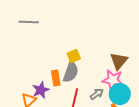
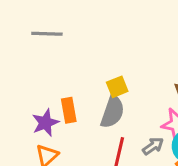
orange rectangle: (56, 78) -> (69, 110), moved
purple star: (41, 90) -> (45, 123), moved

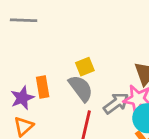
gray semicircle: (112, 112) -> (81, 88), turned -56
gray arrow: (153, 146) -> (116, 103), moved, size x1.4

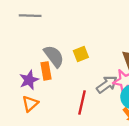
gray semicircle: (81, 88) -> (54, 56), moved

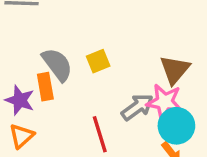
purple star: (29, 80) -> (20, 100), turned -30
red line: (82, 103) -> (100, 134), turned -30

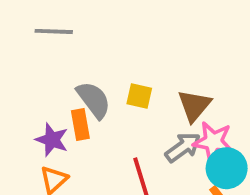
yellow square: (98, 61) -> (139, 96), turned 35
brown triangle: (175, 70) -> (194, 106), moved

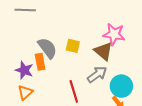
brown triangle: (194, 106) -> (103, 51), turned -30
pink star: (213, 142) -> (114, 34), moved

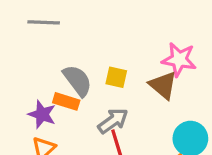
orange rectangle: (40, 62) -> (66, 101), turned -63
gray arrow: (97, 74) -> (113, 121), moved

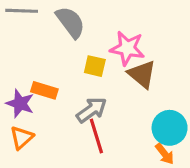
pink star: (179, 60) -> (127, 48), moved
gray semicircle: (77, 80) -> (70, 22), moved

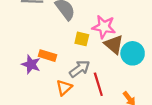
cyan circle: (170, 128) -> (133, 53), moved
red line: (96, 136) -> (98, 84), moved
orange triangle: (22, 138) -> (64, 88), moved

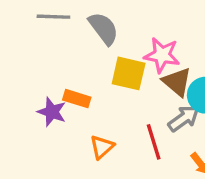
yellow square: (82, 39) -> (129, 73), size x1.5
gray arrow: (80, 69) -> (184, 119), moved

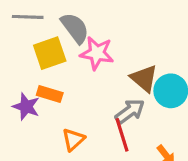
pink star: (162, 55) -> (97, 53), moved
yellow square: (129, 73) -> (50, 53), moved, turned -32
gray arrow: (184, 119) -> (130, 111), moved

